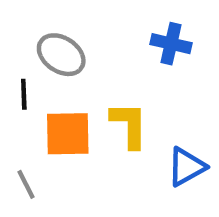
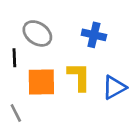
blue cross: (171, 44) -> (94, 35), moved
blue triangle: (186, 167) -> (114, 87), moved

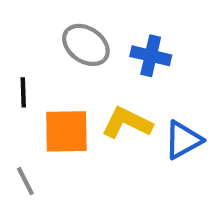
gray ellipse: (37, 33) -> (86, 45), moved
yellow L-shape: (79, 77) -> (127, 123), turned -64

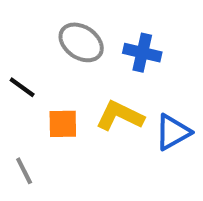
black line: (23, 92) -> (22, 87), turned -52
orange square: (66, 131) -> (63, 124), size x0.7

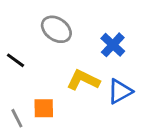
blue cross: (142, 53) -> (113, 45), moved, turned 30
orange square: (63, 124) -> (44, 108), moved

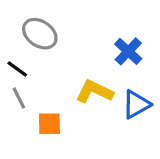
gray ellipse: (56, 29) -> (40, 34), moved
gray line: (17, 118) -> (19, 98), moved

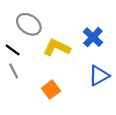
yellow L-shape: (94, 92) -> (57, 48), moved
orange square: (49, 124) -> (51, 90), moved, turned -36

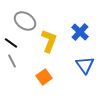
yellow L-shape: (57, 48) -> (49, 41), turned 85
blue triangle: (99, 76) -> (85, 65), turned -36

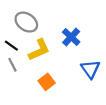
blue cross: (80, 32) -> (71, 37), moved
yellow L-shape: (49, 41) -> (39, 50), moved, turned 45

